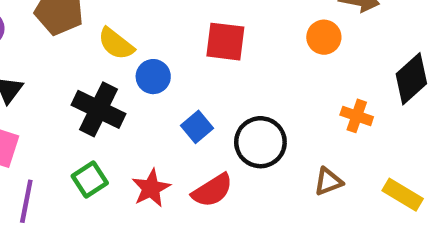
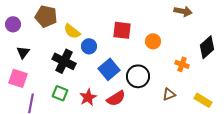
orange circle: (324, 37) -> (153, 41), moved
blue square: (197, 127) -> (109, 69), size x1.5
green square: (90, 179) -> (60, 93), turned -35

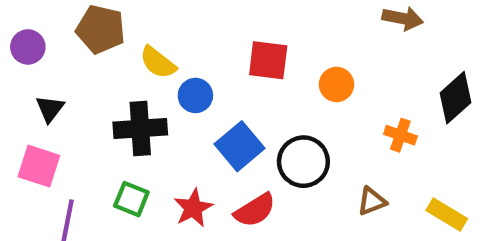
black cross: (64, 61) -> (140, 129), turned -30

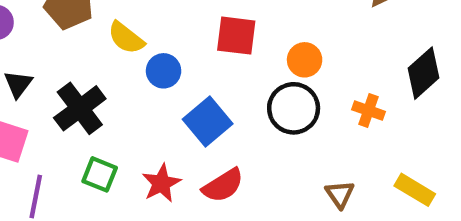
black cross: (140, 129) -> (80, 108), moved, turned -33
black circle: (303, 162) -> (294, 108), moved
brown triangle: (372, 201) -> (340, 194), moved, turned -44

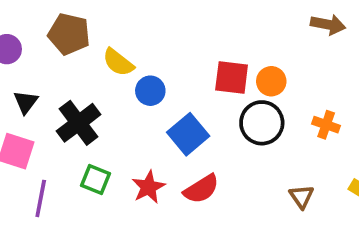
red square: (236, 36) -> (232, 77), moved

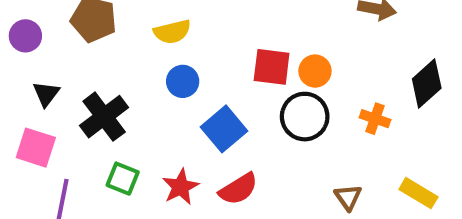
yellow semicircle: (118, 62) -> (172, 32), moved, turned -52

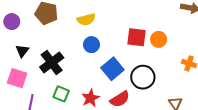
black circle: (305, 117) -> (143, 77), moved

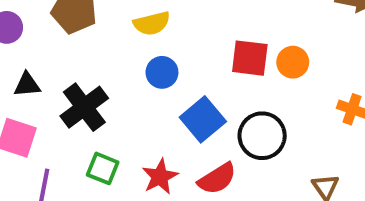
black triangle: (22, 51) -> (27, 85), turned 48

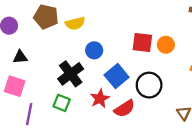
yellow semicircle: (152, 23) -> (75, 23), moved
black cross: (84, 107) -> (71, 74), moved
red star: (160, 177) -> (100, 99), moved

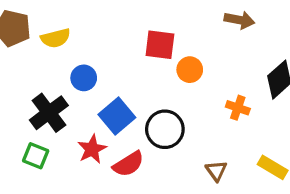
red square: (142, 42) -> (160, 45), moved

